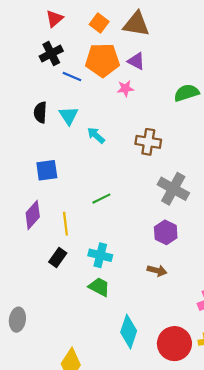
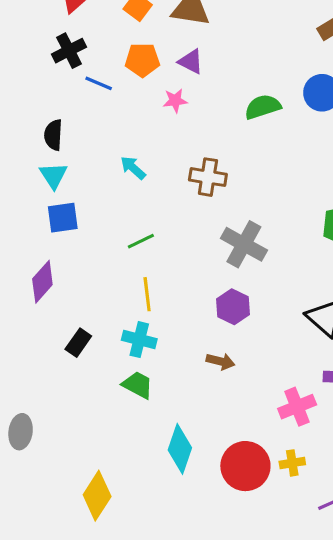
orange pentagon: (102, 60) -> (142, 60), size x0.7
cyan triangle: (69, 116) -> (53, 176), moved
green line: (101, 199) -> (141, 241), moved
yellow line: (65, 224) -> (147, 294), moved

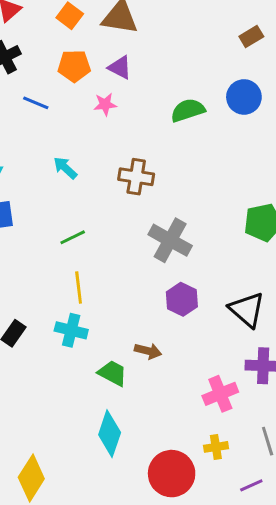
blue line: (99, 83) -> (36, 103), moved
purple hexagon: (233, 307) -> (182, 299), moved
green trapezoid: (138, 385) -> (113, 373), moved
red circle: (245, 466) -> (172, 474), moved

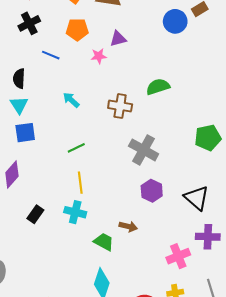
purple triangle: (120, 67) -> (118, 39), moved, turned -42
blue circle: (244, 97) -> (175, 21), moved
green semicircle: (188, 110) -> (158, 87), moved

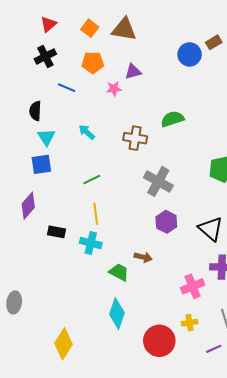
cyan triangle: (19, 105) -> (46, 137), moved
black rectangle: (35, 214) -> (56, 232), moved, turned 66

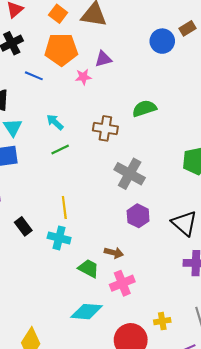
orange pentagon: (93, 63) -> (61, 50), size x1.4
green line: (92, 179) -> (60, 150), moved
black rectangle: (56, 232) -> (23, 226), turned 42
pink cross: (193, 286) -> (122, 283), moved
cyan diamond: (117, 314) -> (86, 312), turned 76

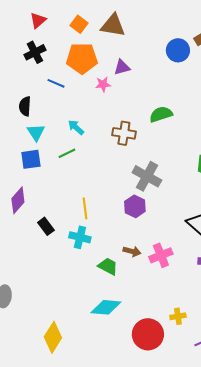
green line: (60, 150) -> (67, 153), moved
purple hexagon: (138, 216) -> (135, 206), moved
pink cross: (122, 283) -> (161, 255), moved

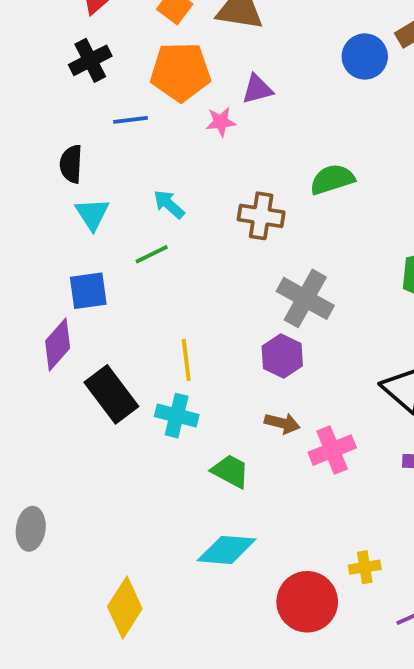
blue line: (56, 83) -> (131, 120), turned -30
blue square: (31, 159) -> (88, 291), moved
black rectangle: (46, 226) -> (111, 394), size x1.6
brown arrow: (132, 251) -> (282, 423), moved

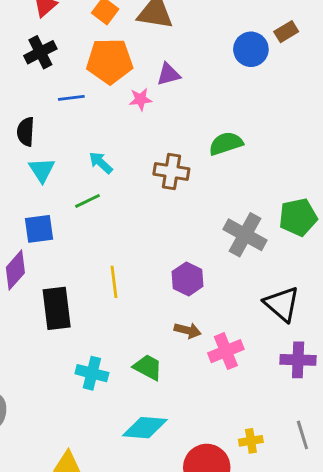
gray cross: (305, 298) -> (245, 235), moved
black rectangle: (111, 394) -> (57, 308), turned 30
cyan cross: (177, 416) -> (92, 373), moved

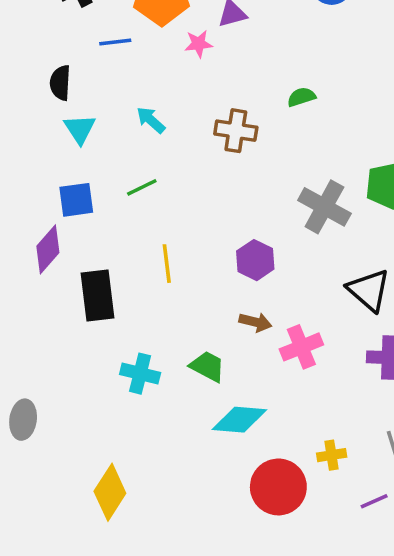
green semicircle: (226, 143) -> (301, 97), size x0.7
green line: (87, 201) -> (142, 187), moved
cyan diamond: (145, 428) -> (239, 420), moved

